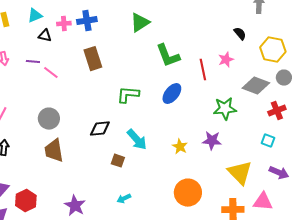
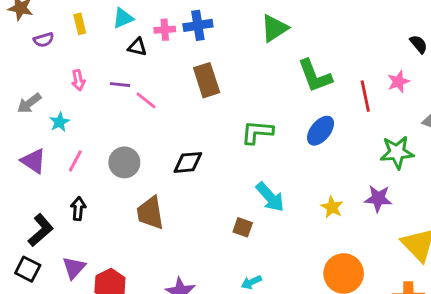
gray circle: (49, 119) -> (124, 162), moved
black diamond: (100, 129) -> (188, 162), moved

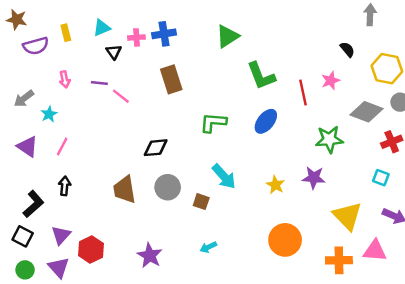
purple semicircle: (44, 40) -> (36, 46), size x1.5
black triangle: (137, 47) -> (114, 52), turned 42
gray circle: (124, 162) -> (168, 187), moved

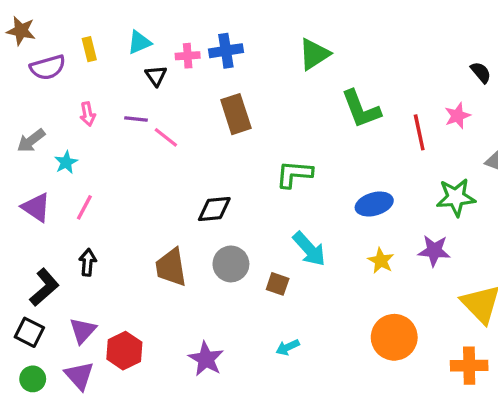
blue ellipse: (266, 121) -> (374, 204), moved, turned 35

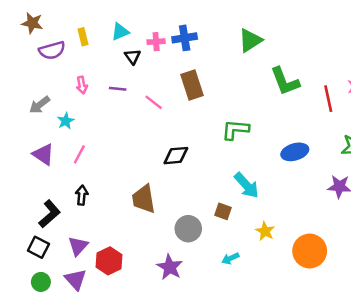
pink line: (166, 137) -> (154, 102), moved
yellow star: (381, 261) -> (265, 231), moved
gray circle: (231, 264) -> (188, 229), moved

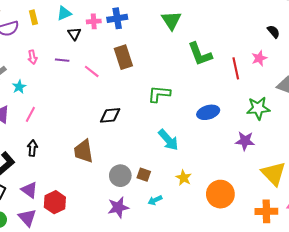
green triangle: (250, 40) -> (171, 20), turned -30
brown square: (223, 211) -> (144, 175), moved
purple triangle: (78, 246) -> (29, 190), turned -36
purple star: (170, 267) -> (118, 207), moved, turned 30

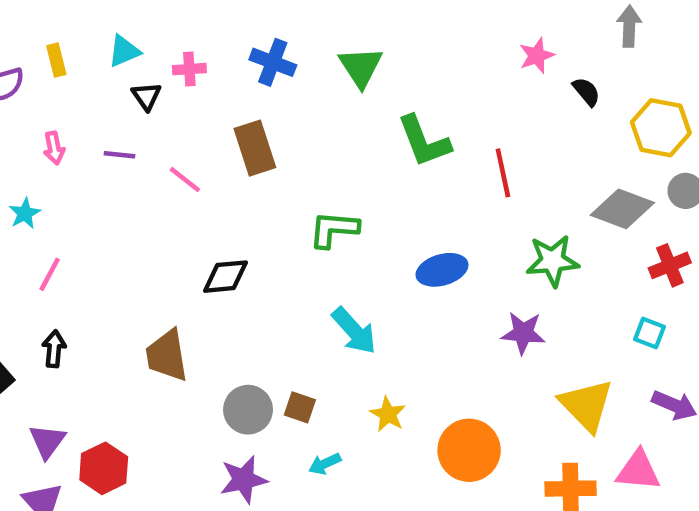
blue cross: (117, 18) -> (273, 62), moved, turned 30
pink star: (259, 58) -> (537, 56), moved
purple triangle: (29, 190) -> (47, 441), turned 30

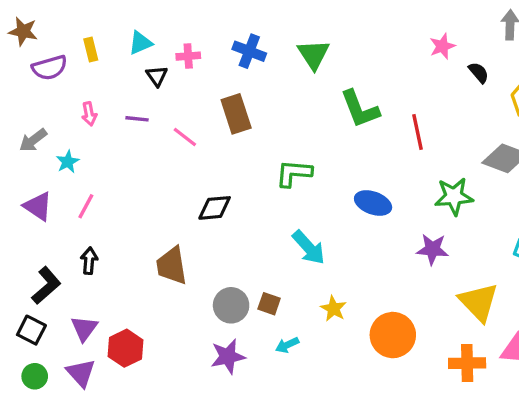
blue ellipse: (442, 270) -> (373, 203), turned 36

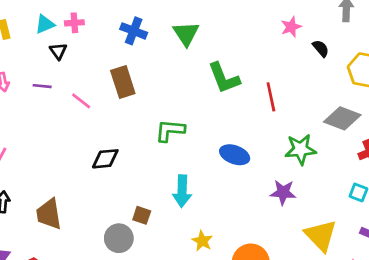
pink cross: (188, 56) -> (74, 23), moved
cyan arrow: (309, 248) -> (182, 191), turned 44
brown trapezoid: (172, 266) -> (49, 214), moved
brown square: (269, 304) -> (142, 215), moved

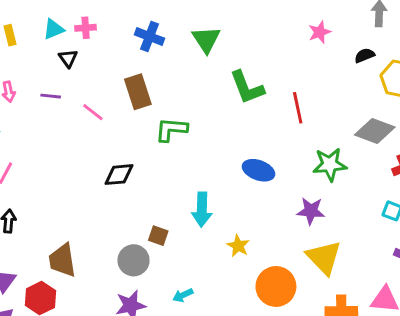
black semicircle: (321, 48) -> (365, 55), moved, turned -72
green L-shape: (170, 131) -> (171, 130), moved
brown trapezoid: (49, 214) -> (62, 260), moved
yellow triangle: (321, 236) -> (324, 257), moved
yellow star: (202, 241) -> (238, 246), moved

